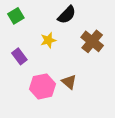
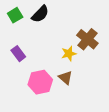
black semicircle: (67, 15) -> (40, 14), moved
yellow star: (48, 40) -> (69, 54), moved

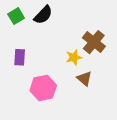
purple rectangle: (18, 54) -> (20, 57), turned 40
brown triangle: (65, 78) -> (84, 79), moved

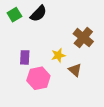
purple rectangle: (20, 57) -> (25, 57), moved
yellow star: (74, 57) -> (58, 55), moved

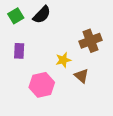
brown cross: (83, 38) -> (90, 41), turned 30
purple rectangle: (25, 57) -> (19, 51), moved

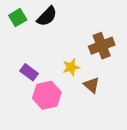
purple rectangle: (19, 51) -> (29, 72), moved, turned -56

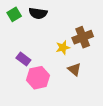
black semicircle: (47, 16) -> (38, 13), turned 54
yellow star: (71, 67) -> (63, 48), moved

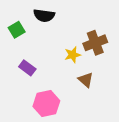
green square: (14, 14) -> (17, 30), moved
pink hexagon: (38, 78) -> (46, 104), moved

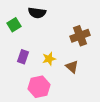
yellow star: (73, 55) -> (49, 59), moved
purple rectangle: (27, 68) -> (23, 57), turned 72

